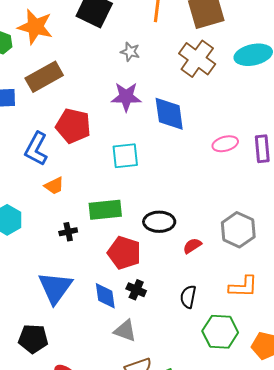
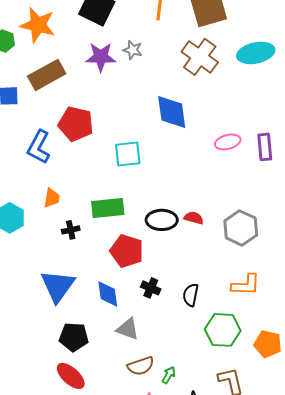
purple star: (126, 97) -> (101, 57), moved
orange trapezoid: (54, 186) -> (52, 198), moved, turned -55
red semicircle: (192, 246) -> (194, 218), moved, turned 48
black cross: (136, 290) -> (151, 288), moved
black pentagon: (33, 339) -> (74, 337), moved

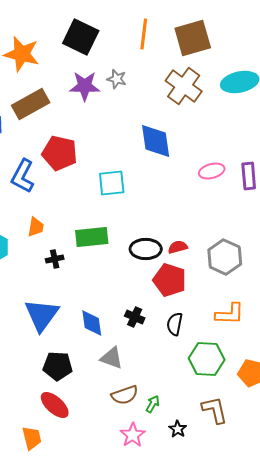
red semicircle: (194, 218) -> (178, 247), turned -30
red pentagon: (127, 251) -> (170, 280), moved

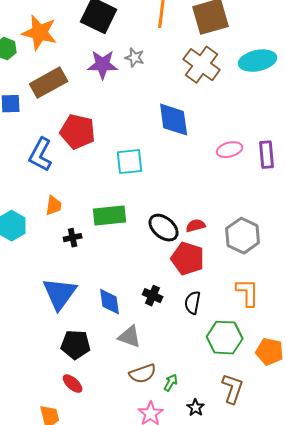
black ellipse: (146, 249) -> (164, 228), turned 40
orange L-shape: (230, 314) -> (248, 293), turned -92
red ellipse: (55, 405) -> (73, 384), size x0.7
brown L-shape: (215, 410) -> (233, 389), turned 32

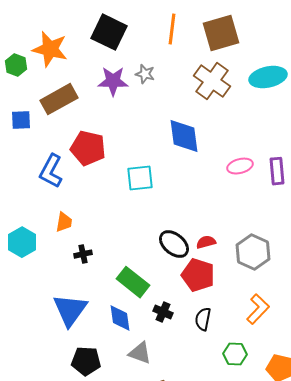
green rectangle: (110, 216) -> (133, 282), moved, turned 44
orange L-shape: (248, 293) -> (258, 309), turned 44
green hexagon: (225, 338) -> (235, 354), size x0.7

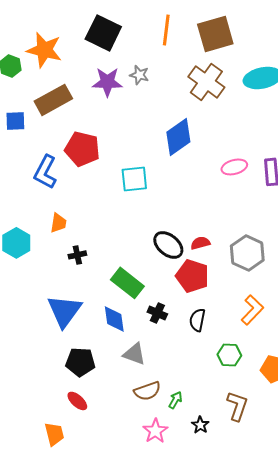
blue diamond: (184, 136) -> (178, 137), turned 63

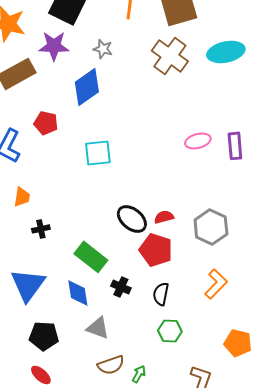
purple star: (107, 82) -> (54, 46), moved
blue diamond: (178, 137) -> (87, 87), moved
red pentagon: (82, 149) -> (46, 123), size x0.7
green hexagon: (229, 355) -> (170, 331), moved

